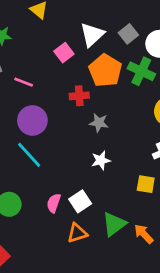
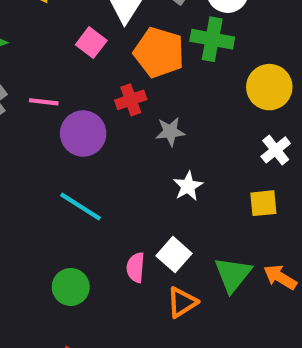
purple circle: (32, 120) -> (83, 133), moved

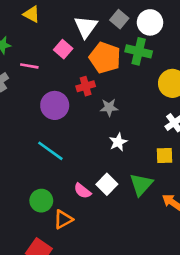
pink line: (44, 102) -> (29, 66), moved
pink semicircle: (136, 267) -> (82, 191), turned -60
green triangle: (233, 275) -> (141, 184), moved
orange triangle: (182, 302) -> (63, 219), moved

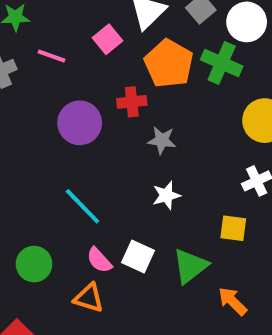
cyan line: (50, 151) -> (82, 206), moved
white square: (107, 184) -> (138, 257), turned -30
orange triangle: (63, 219) -> (89, 298), moved, turned 36

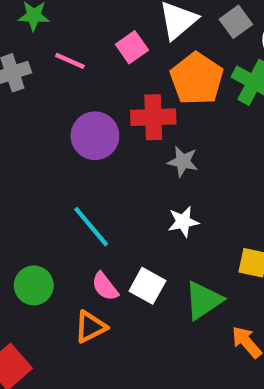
red cross: (132, 102) -> (153, 117), size x1.4
orange triangle: (89, 298) -> (90, 327), turned -48

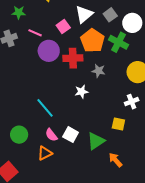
purple circle: (95, 136) -> (49, 51), moved
gray star: (183, 161) -> (98, 71), moved
white star: (183, 222) -> (81, 92), moved

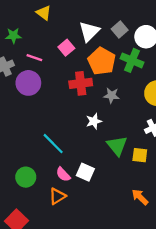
purple circle: (49, 51) -> (28, 83), moved
green triangle: (96, 141) -> (117, 146), moved, turned -30

